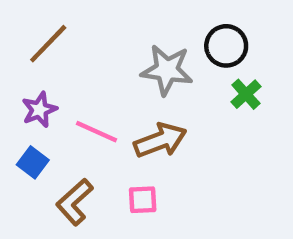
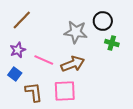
green cross: (246, 94) -> (112, 43), turned -32
pink square: (143, 200) -> (65, 91), size x1.6
brown L-shape: (75, 202) -> (34, 92), turned 125

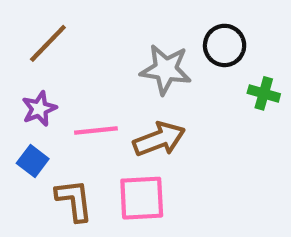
green cross: (112, 43) -> (264, 93), moved
pink line: (44, 60) -> (96, 130), turned -30

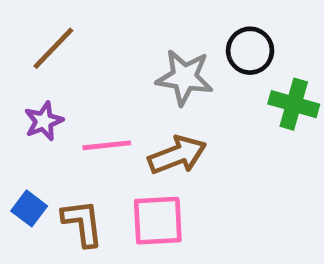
green cross: (264, 93) -> (294, 104), size x1.4
blue square: (33, 161) -> (29, 208), moved

